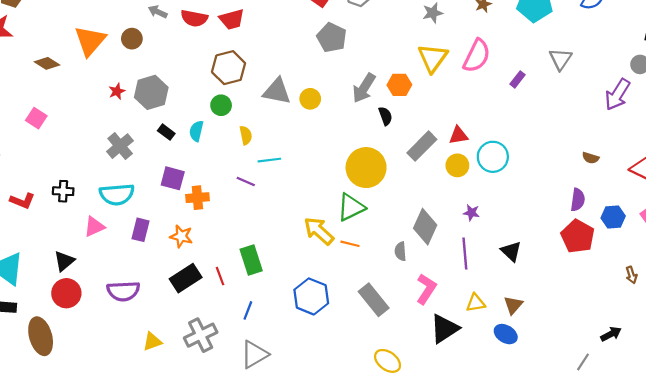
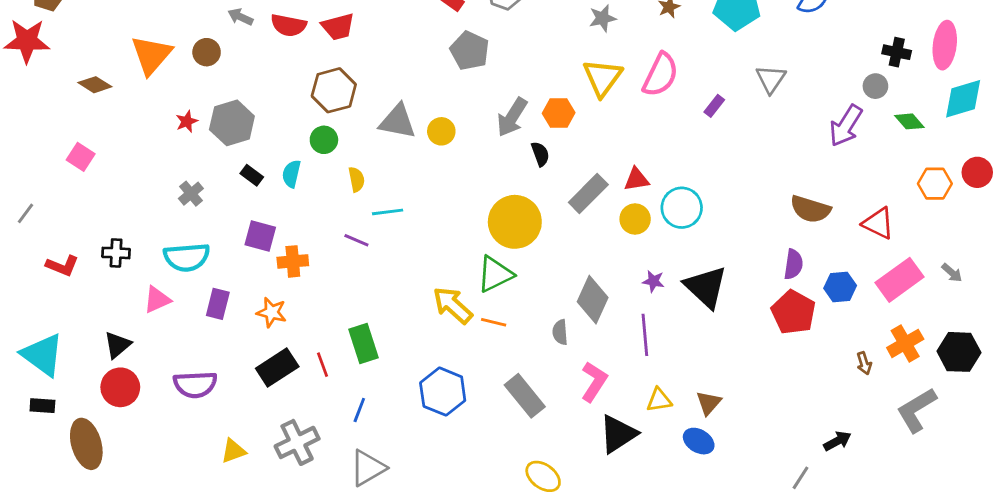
gray cross: (120, 146) -> (191, 194), size x0.7
brown semicircle: (591, 158) -> (810, 209), size x1.8
black triangle: (511, 251) -> (706, 287), moved, size x1.6

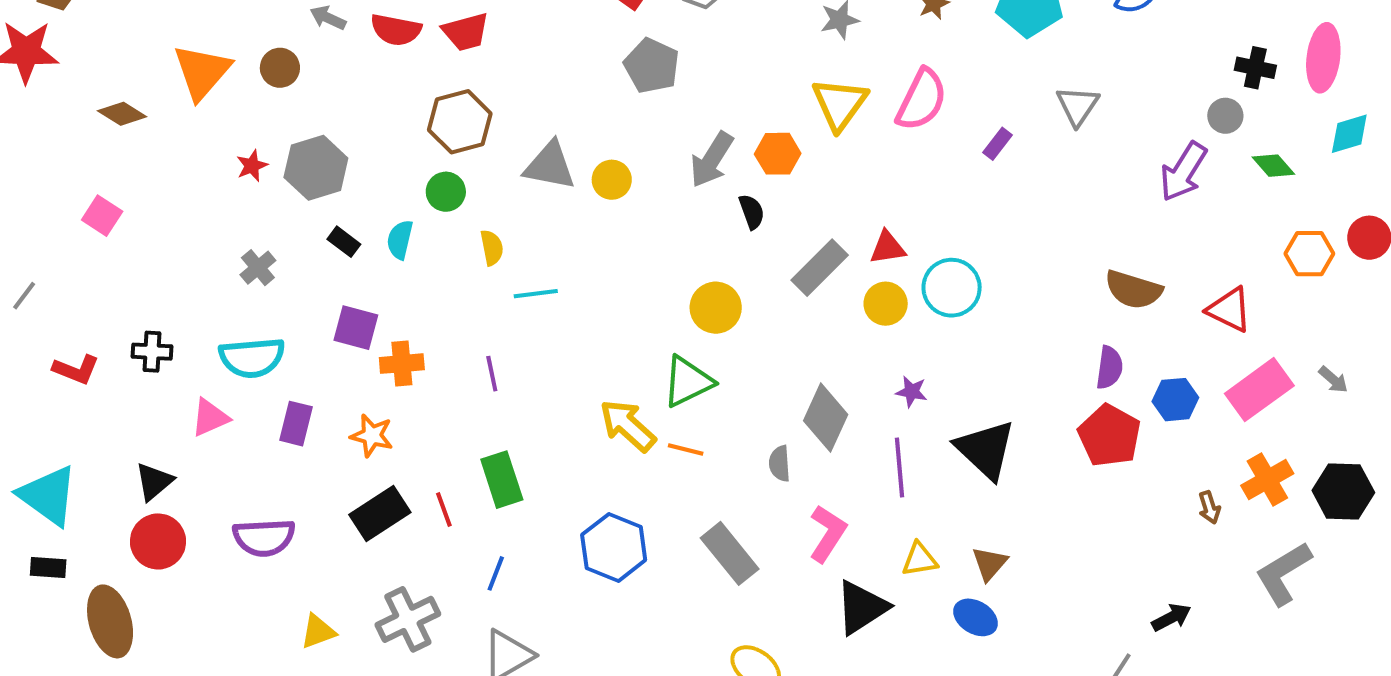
cyan diamond: (963, 99) -> (1349, 134), size x0.7
yellow circle: (515, 222) -> (716, 308), size x0.7
purple line: (356, 240) -> (492, 374), moved, turned 55
black triangle: (706, 287) -> (986, 450), moved

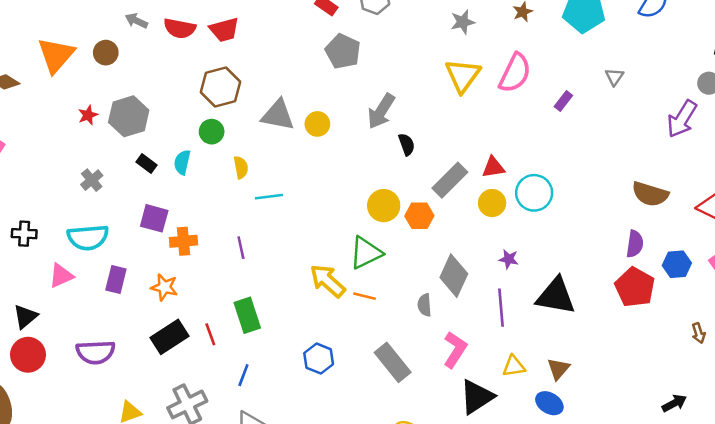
gray triangle: (1077, 106) -> (614, 77), size x0.7
orange hexagon: (778, 154) -> (419, 216), moved
black triangle: (986, 450) -> (556, 296), turned -33
blue hexagon: (614, 547) -> (319, 359), size x0.7

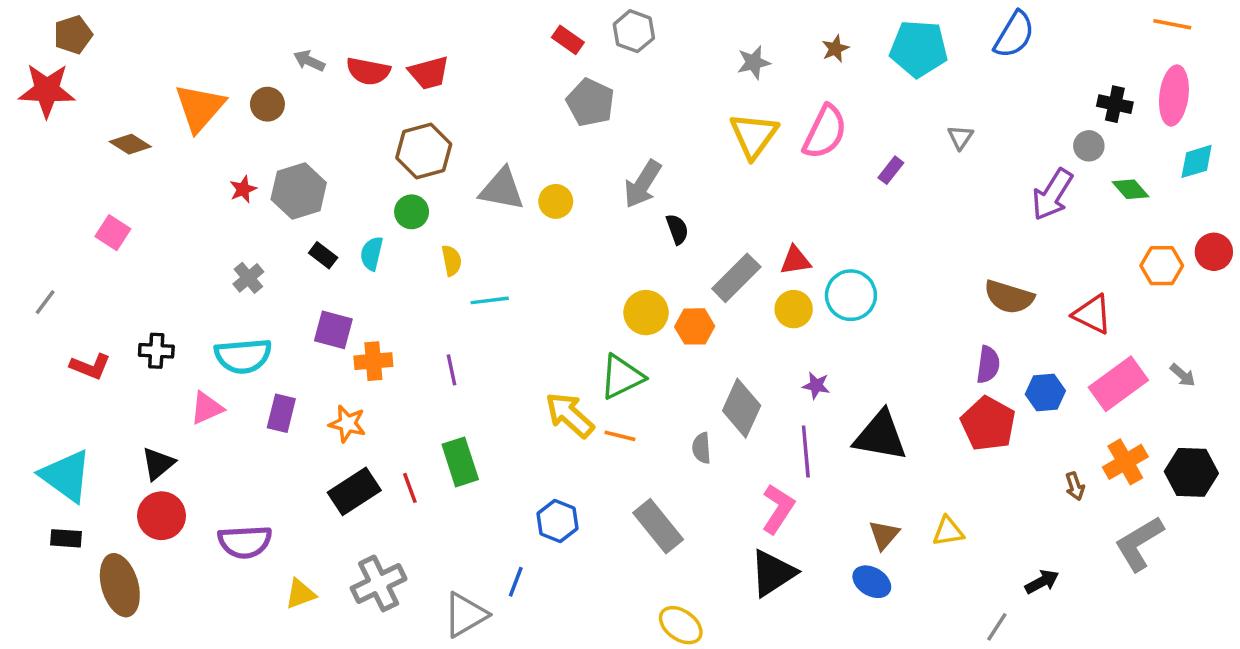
pink L-shape: (455, 350) -> (778, 509), moved
purple semicircle: (96, 352) -> (245, 542), moved
yellow triangle: (514, 366) -> (948, 531), moved
blue line: (243, 375) -> (516, 582), moved

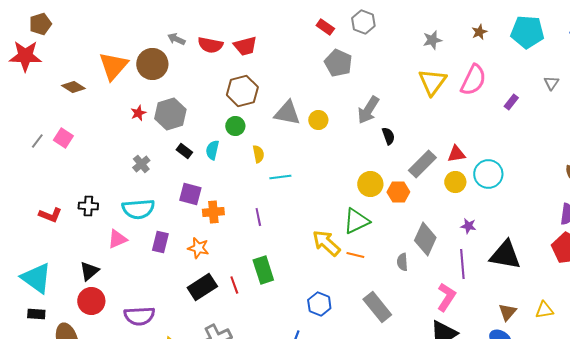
brown circle: (267, 104) -> (152, 64), size x1.6
gray line: (45, 302) -> (37, 141), moved

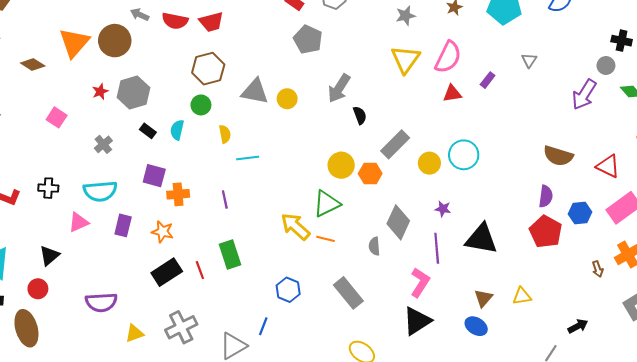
pink square: (63, 138) -> (57, 117), moved
red triangle: (456, 154) -> (452, 94), moved
red circle: (91, 301) -> (38, 289), moved, size x0.7

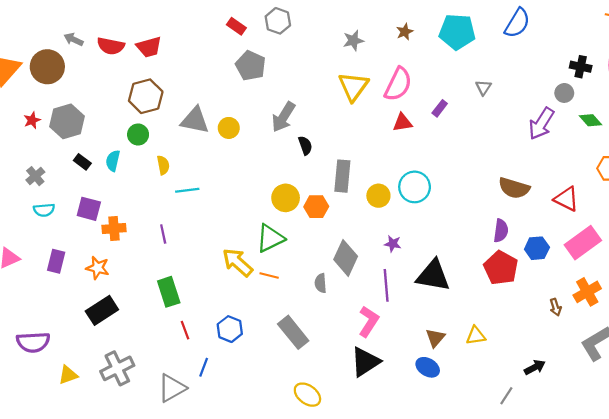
gray rectangle: (395, 144) -> (342, 176), turned -40
cyan semicircle: (100, 191) -> (44, 210), moved, size x0.6
red line: (200, 270) -> (185, 330), moved

